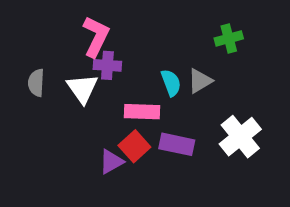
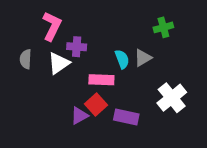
pink L-shape: (96, 37) -> (52, 26), moved
white triangle: (82, 88) -> (59, 63), turned 30
purple rectangle: (177, 144) -> (126, 117), moved

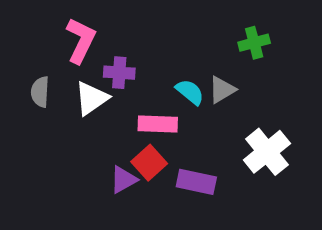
cyan semicircle: (122, 59) -> (190, 92), turned -30

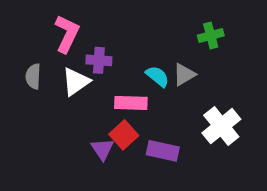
purple triangle: (124, 180) -> (102, 149), turned -35

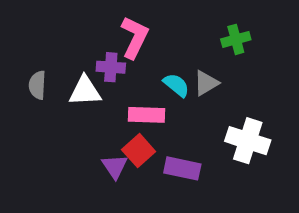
pink L-shape: (67, 34) -> (135, 37), moved
white triangle: (76, 82) -> (85, 91), turned 32
white cross: (221, 126) -> (248, 141), turned -33

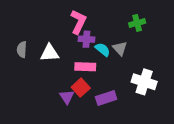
purple cross: (111, 67) -> (86, 39), moved
gray triangle: (206, 83) -> (120, 48), turned -42
purple rectangle: (182, 168) -> (106, 98), turned -30

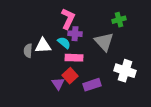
gray triangle: (120, 48) -> (104, 42), size x1.5
gray semicircle: (22, 50) -> (28, 51), moved
cyan semicircle: (103, 50) -> (64, 43), moved

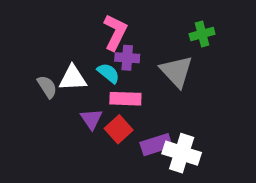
gray semicircle: (28, 51) -> (47, 87), turned 144
white cross: (125, 71) -> (182, 153), moved
purple triangle: (58, 84) -> (91, 119), moved

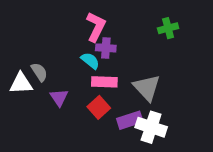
gray triangle: (177, 71) -> (147, 88), moved
white triangle: (73, 78) -> (21, 83), moved
purple triangle: (91, 119) -> (59, 98), moved

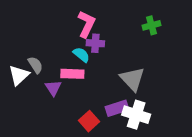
pink rectangle: (104, 82) -> (72, 74), moved
white triangle: (21, 83) -> (19, 75), turned -40
red square: (99, 107) -> (89, 121), moved

